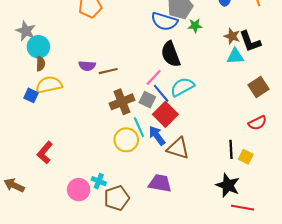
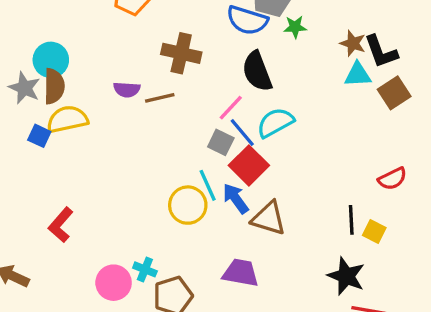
gray star: (26, 31) -> (24, 88), moved
brown semicircle: (41, 64) -> (54, 86), size x1.5
brown square: (258, 87) -> (394, 93), moved
brown cross: (122, 102) -> (181, 53), moved, turned 35

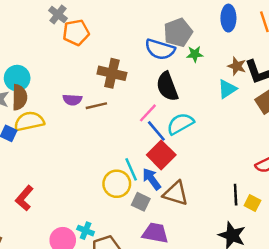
cyan triangle: (358, 75) -> (227, 89), moved, turned -30
gray square: (221, 142) -> (141, 202), moved

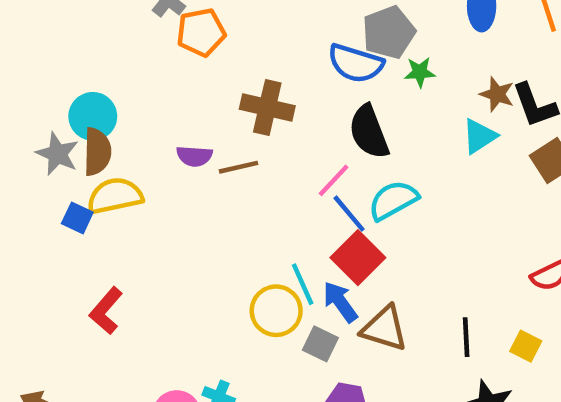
black line: (236, 195) -> (466, 337), moved
red L-shape: (24, 198) -> (106, 311), moved

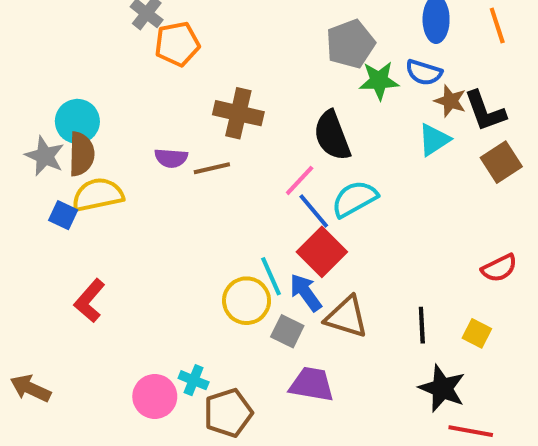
blue semicircle: (356, 63) -> (424, 72), moved, size x0.7
green star: (420, 72) -> (379, 81), size x1.4

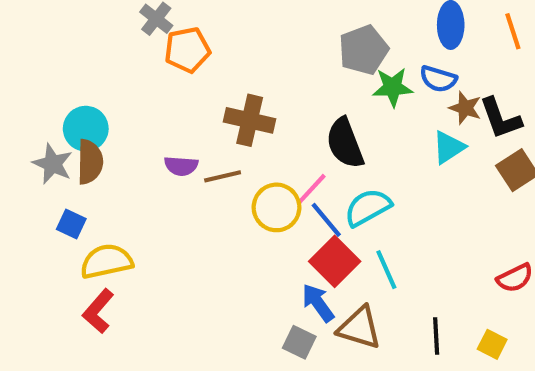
yellow semicircle: (98, 195) -> (106, 261), moved
cyan line: (271, 276) -> (386, 270), moved
yellow circle: (247, 301) -> (276, 207), moved

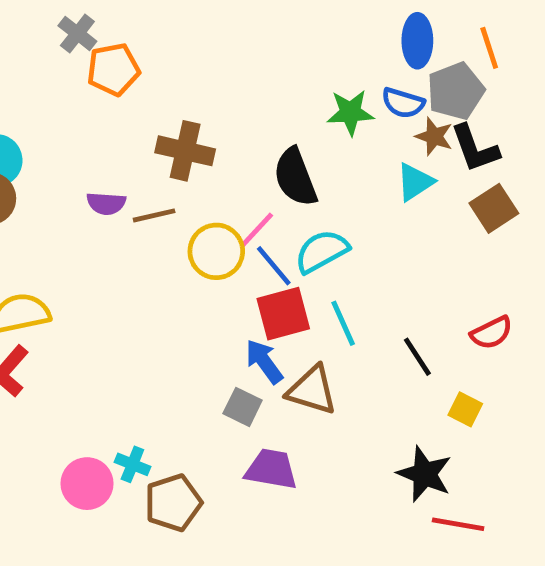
gray pentagon: (364, 50) -> (456, 91), moved
red square: (335, 261) -> (283, 314), turned 30
black line: (436, 336) -> (417, 357), moved, turned -30

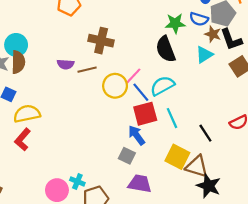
black semicircle: (295, 177) -> (166, 49), moved
brown triangle: (312, 390) -> (197, 166), moved
yellow square: (465, 409) -> (177, 157), moved, size x1.6

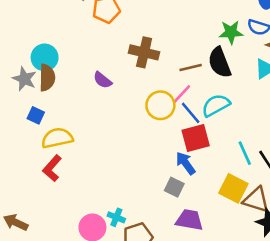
purple semicircle: (66, 64) -> (102, 80), turned 35
brown line: (87, 70) -> (191, 68), moved
cyan line: (172, 118) -> (245, 153), moved

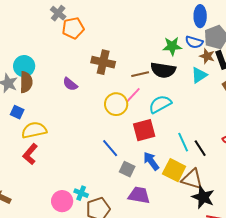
black semicircle: (220, 62) -> (163, 70), turned -60
blue line: (191, 113) -> (110, 148), moved
blue arrow: (186, 163) -> (151, 161), moved

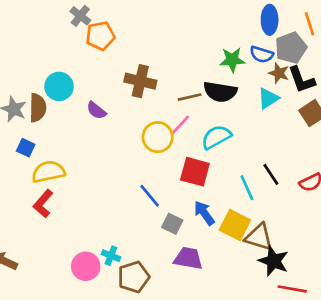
cyan circle: (24, 66) -> (59, 86), moved
red square: (144, 130) -> (195, 172), turned 30
black line: (200, 148) -> (271, 174), moved

